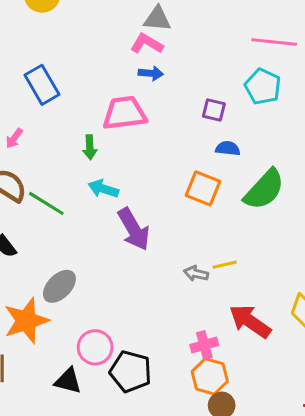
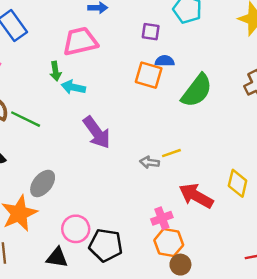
orange square: (203, 188) -> (149, 75), moved
cyan arrow: (103, 189) -> (73, 87), moved

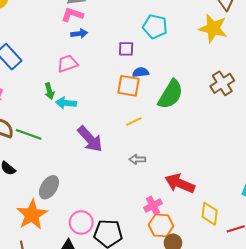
pink trapezoid: (80, 41) -> (67, 64), size x0.7
yellow line: (171, 153) -> (134, 122), moved
yellow diamond: (238, 183) -> (210, 214), moved

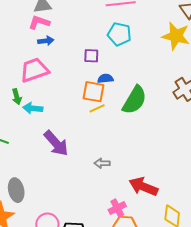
pink trapezoid: (67, 64) -> (34, 70), size x1.4
yellow line: (134, 122) -> (97, 108), moved
gray ellipse: (49, 187) -> (16, 190), turned -45

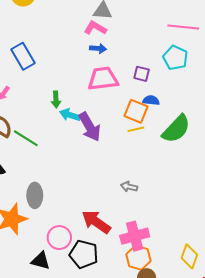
pink trapezoid: (34, 70) -> (103, 79), moved
purple arrow: (56, 143) -> (90, 127), moved
red arrow: (143, 187) -> (96, 222), moved
pink cross: (117, 208) -> (135, 236), size x1.5

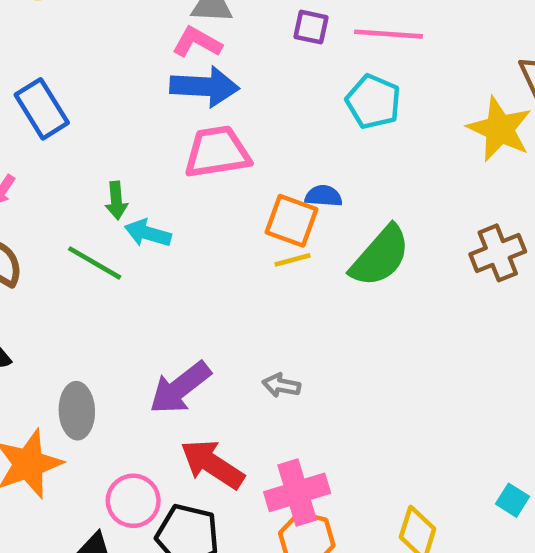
blue arrow: (98, 48) -> (205, 87), size x1.8
purple square: (142, 74) -> (311, 27), moved
purple arrow: (90, 127) -> (180, 388), moved, turned 84
green line: (26, 138) -> (95, 263), moved

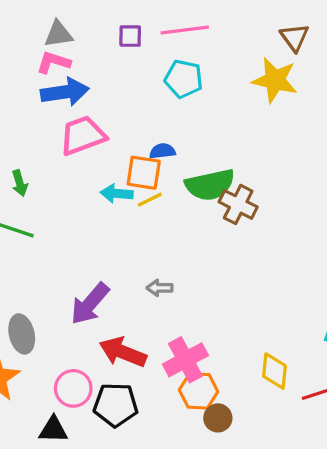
cyan arrow: (148, 233) -> (117, 193), moved
brown cross: (498, 253) -> (238, 204), moved, turned -30
green semicircle: (380, 256) -> (210, 185), turned 48

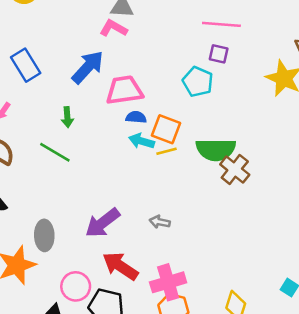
purple square: (130, 36) -> (219, 54), moved
cyan pentagon: (184, 79) -> (198, 82), moved
blue arrow: (65, 92) -> (88, 67), moved, turned -51
blue semicircle: (162, 151) -> (136, 117), moved

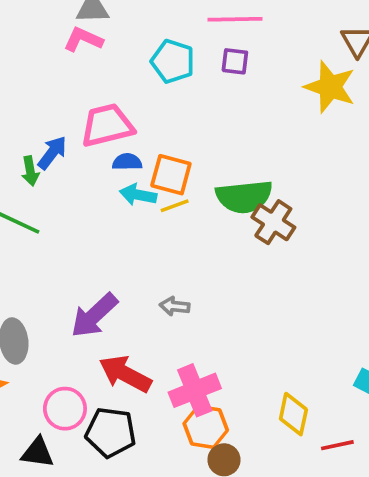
blue arrow: (88, 67) -> (52, 153), moved, size x0.7
cyan pentagon: (198, 82) -> (173, 61), moved

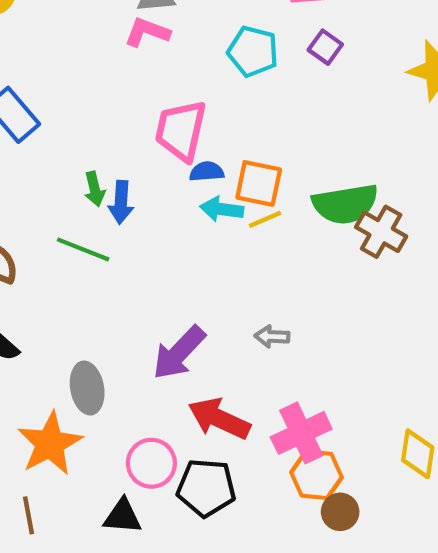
purple square: (235, 61) -> (325, 47), turned 32
pink trapezoid: (107, 125) -> (181, 130), turned -60
blue arrow: (52, 153) -> (121, 202), moved, turned 150

